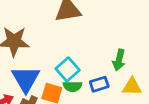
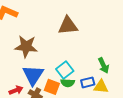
green arrow: (119, 60) -> (104, 65), turned -42
yellow triangle: (132, 87) -> (101, 87), moved

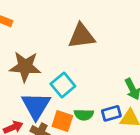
cyan square: (65, 70) -> (63, 85), moved

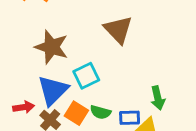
brown triangle: (82, 36) -> (118, 30), turned 40

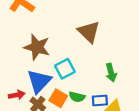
green arrow: (158, 98) -> (111, 73), moved

